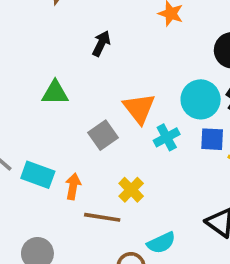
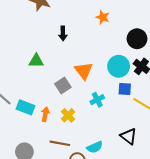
black arrow: (101, 44) -> (63, 34), turned 152
cyan cross: (167, 137) -> (97, 100), moved
yellow cross: (131, 190) -> (68, 115), moved
brown line: (102, 217) -> (60, 143), moved

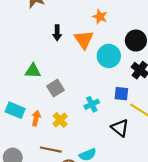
green triangle: (36, 61) -> (33, 71), moved
cyan circle: (119, 66) -> (109, 56), moved
orange triangle: (84, 71) -> (84, 40), moved
black triangle: (128, 136) -> (120, 128), moved

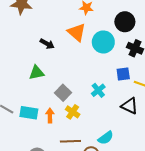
black arrow: (57, 33) -> (47, 44), moved, turned -48
gray square: (56, 88) -> (63, 93), moved

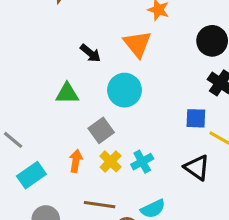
cyan circle: (103, 42) -> (124, 90), moved
cyan cross: (98, 90) -> (142, 162), moved
cyan rectangle: (29, 113) -> (31, 175), moved, turned -54

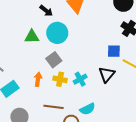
cyan circle: (124, 90) -> (57, 33), moved
yellow cross: (111, 161) -> (60, 79), turned -32
black triangle: (197, 168) -> (107, 75), moved, turned 36

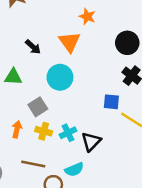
cyan circle: (57, 33) -> (60, 77), moved
black triangle: (107, 75) -> (91, 142), moved

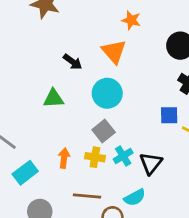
gray square: (38, 107) -> (104, 131), moved

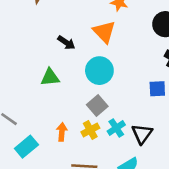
yellow cross: (95, 157) -> (90, 130), turned -36

